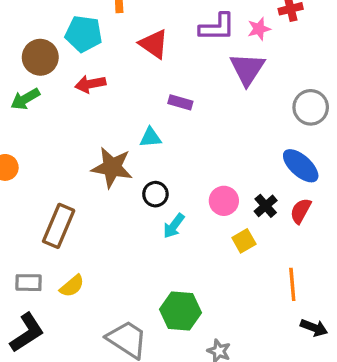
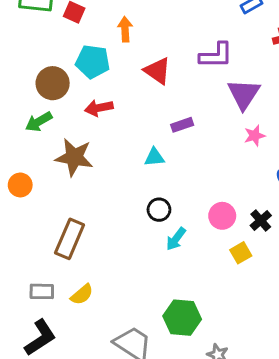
pink star: (259, 29) -> (255, 136), moved
purple rectangle: (180, 102) -> (182, 125), turned -35
brown star: (112, 167) -> (74, 157), moved

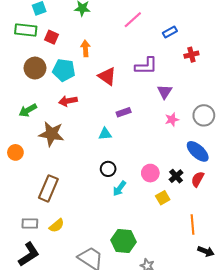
brown circle: (53, 83) -> (35, 68), moved
purple triangle: (244, 94) -> (165, 92), size x0.7

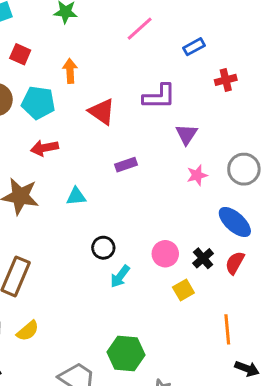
cyan triangle: (105, 134) -> (76, 196), moved

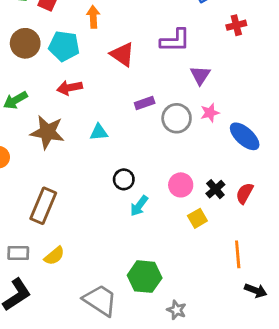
gray circle: (244, 169) -> (177, 118), moved
blue ellipse: (235, 222) -> (245, 136), moved

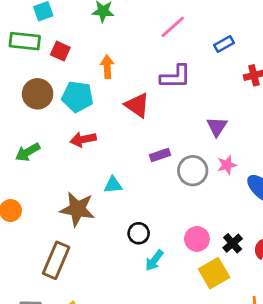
purple L-shape: (175, 40) -> (176, 77), moved
brown star: (47, 132) -> (77, 209), moved
yellow square: (197, 218) -> (214, 273), size x1.5

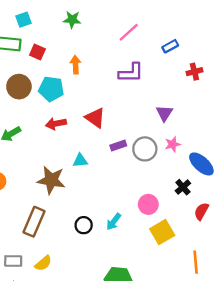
red triangle: (137, 105) -> (95, 118), moved
purple rectangle: (160, 155) -> (118, 145), moved
black circle: (139, 233) -> (84, 225), moved
black cross: (233, 243) -> (183, 187), moved

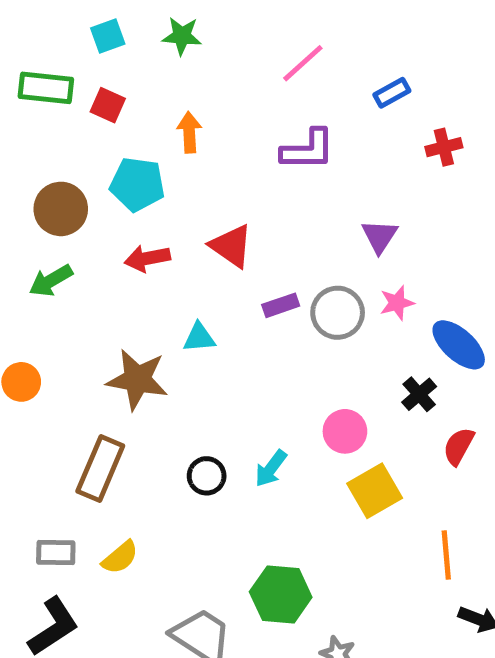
cyan square: (24, 20) -> (108, 36), moved
brown circle: (19, 87) -> (61, 209), moved

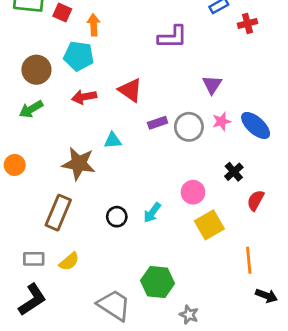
orange arrow: (189, 132) -> (94, 25), moved
red cross: (444, 147) -> (247, 23), moved
blue ellipse: (459, 345) -> (256, 125), moved

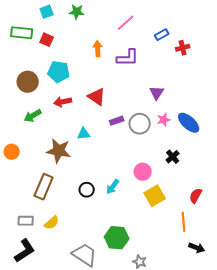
orange arrow: (94, 25) -> (98, 49), moved
green arrow: (31, 109) -> (33, 116), moved
red semicircle: (256, 200) -> (196, 196), moved

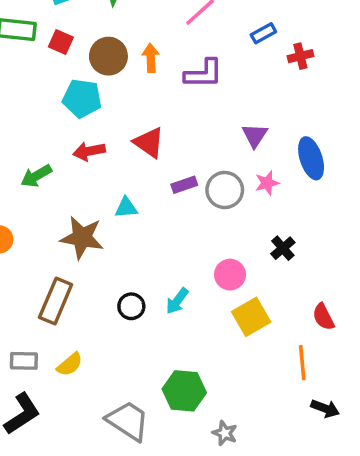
brown circle: (28, 82) -> (108, 56), moved
blue ellipse: (189, 123) -> (311, 158), moved, turned 30
red semicircle: (196, 196) -> (323, 317), turned -56

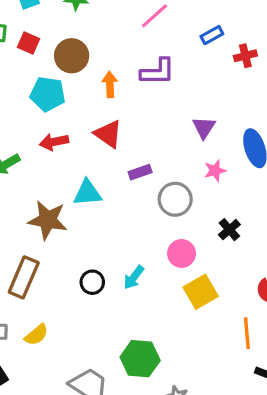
orange arrow: (151, 58) -> (110, 84), moved
gray circle: (225, 190) -> (175, 199), moved
cyan triangle: (126, 208) -> (87, 193), size x1.4

